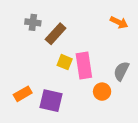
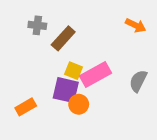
pink rectangle: (84, 65) -> (95, 75), turned 70
orange circle: (102, 92) -> (79, 104), moved
purple square: (51, 101) -> (66, 90), moved

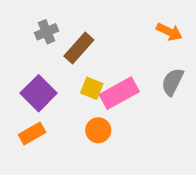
gray cross: (37, 25) -> (47, 32), turned -30
gray semicircle: (138, 81) -> (172, 82), moved
purple square: (66, 90) -> (39, 93), moved, turned 32

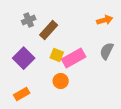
orange arrow: (169, 32) -> (105, 20), turned -42
orange rectangle: (32, 133) -> (22, 94), moved

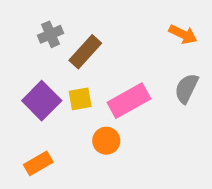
orange arrow: (105, 20) -> (183, 34), turned 42
yellow square: (57, 55) -> (80, 99), moved, turned -32

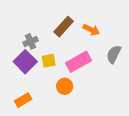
gray cross: (50, 34) -> (31, 41), moved
orange arrow: (183, 34) -> (91, 30), moved
brown rectangle: (85, 52) -> (64, 27), moved

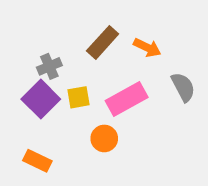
gray semicircle: (114, 54) -> (183, 87), turned 126
orange rectangle: (23, 100) -> (37, 161), turned 56

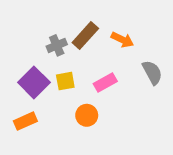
gray cross: (49, 66) -> (57, 45), moved
pink rectangle: (127, 99) -> (105, 82), size x0.7
orange rectangle: (37, 161) -> (25, 121), moved, turned -50

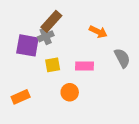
brown rectangle: (85, 35) -> (51, 21), moved
purple square: (34, 82) -> (27, 45), moved, turned -35
pink rectangle: (105, 82) -> (85, 66), turned 30

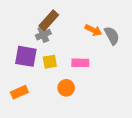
purple square: (27, 45) -> (26, 56), moved
gray semicircle: (122, 58) -> (112, 36), moved

